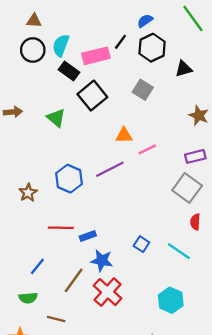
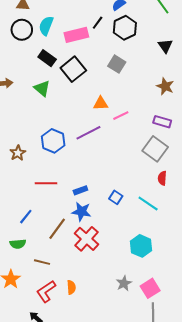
black triangle: (184, 69) -> (165, 46), moved, turned -49
black rectangle: (69, 71) -> (47, 58), moved
purple rectangle: (195, 156) -> (162, 122), turned 30
blue rectangle: (88, 236) -> (80, 190), moved

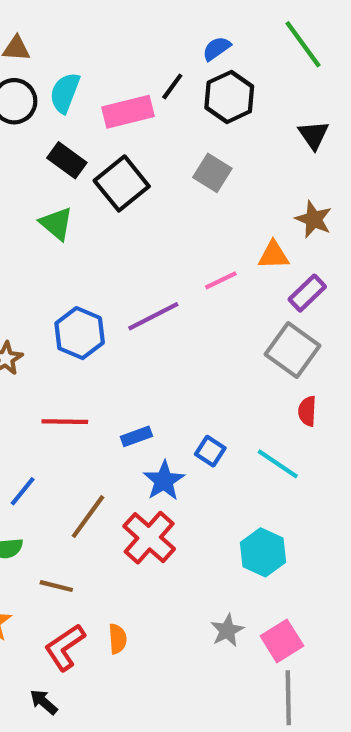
orange triangle: (101, 103) -> (274, 255), moved
purple rectangle: (162, 122) -> (307, 293), turned -60
blue star: (81, 212) -> (164, 481), moved, turned 30

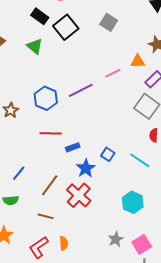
red line: (65, 422) -> (51, 133), moved
brown line: (56, 586) -> (46, 216), moved

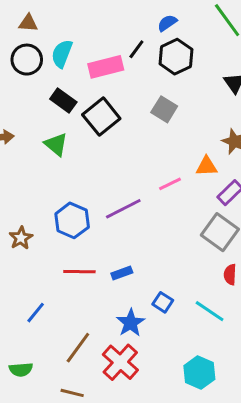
blue rectangle: (73, 147) -> (122, 273), moved
blue line: (19, 173) -> (36, 313), moved

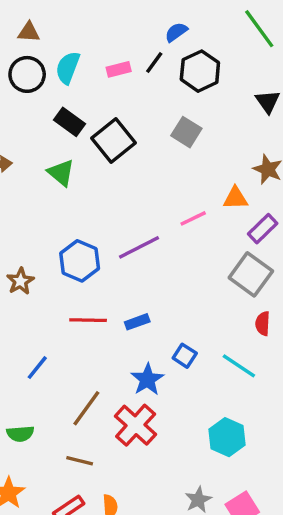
blue semicircle: (167, 23) -> (176, 32), moved
pink rectangle: (106, 67) -> (119, 69), moved, size x0.6

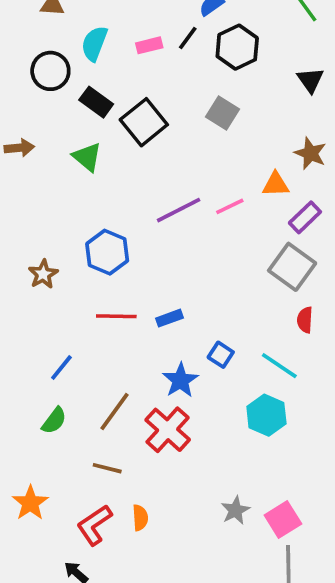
black circle: (27, 74) -> (50, 71), moved
purple line: (139, 247) -> (179, 210), moved
green semicircle: (20, 434) -> (54, 421), moved, turned -48
cyan hexagon: (227, 437) -> (266, 415), moved

